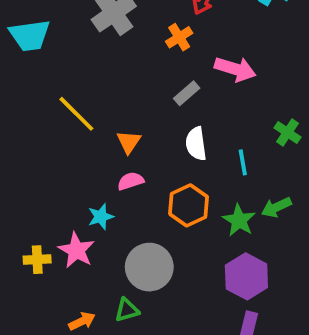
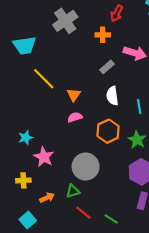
cyan trapezoid: (30, 35) -> (25, 45), moved
orange cross: (179, 37) -> (103, 35), turned 32
cyan star: (101, 217) -> (26, 138), moved
yellow cross: (37, 260) -> (23, 180), moved

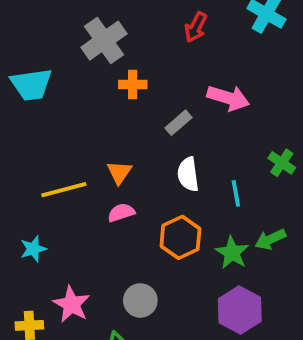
orange cross: (103, 35) -> (133, 84), moved
yellow line: (44, 79) -> (64, 190), moved, turned -60
pink star: (44, 157) -> (72, 304), moved
gray circle: (86, 167) -> (140, 300), size x0.7

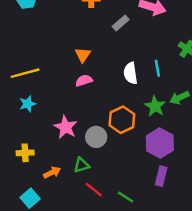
white semicircle: (188, 174) -> (130, 73), moved
yellow line: (64, 190) -> (25, 73), moved
orange hexagon: (180, 237) -> (122, 120), moved
pink star: (72, 304) -> (66, 127), moved

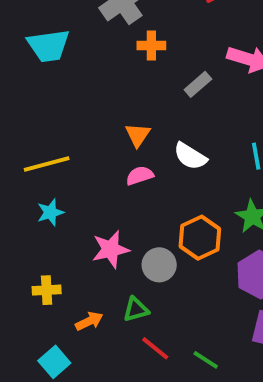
white semicircle: (130, 73) -> (190, 156), moved, turned -50
pink star: (66, 127) -> (111, 249), turned 30

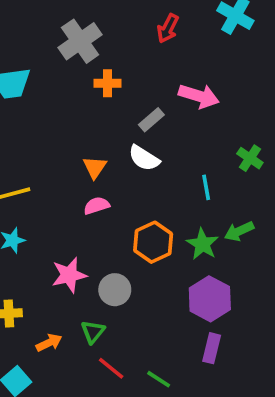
white semicircle: (190, 156) -> (144, 158), moved
orange hexagon: (200, 238) -> (153, 242), moved
green triangle: (136, 309) -> (93, 332), turned -35

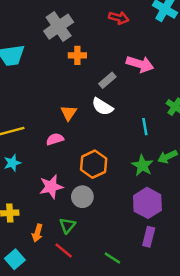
red arrow: (168, 28) -> (119, 18), turned -102
pink semicircle: (97, 206) -> (55, 139), moved
orange hexagon: (153, 242) -> (94, 164), moved
orange arrow: (49, 343) -> (37, 233), turned 132
red line: (111, 368) -> (64, 250), moved

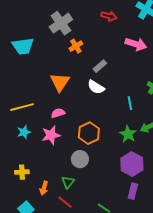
orange cross: (77, 55) -> (76, 46), turned -32
pink arrow: (140, 64) -> (136, 44), moved
orange triangle: (69, 113) -> (60, 82), moved, size x1.5
pink star: (51, 187) -> (51, 135), moved

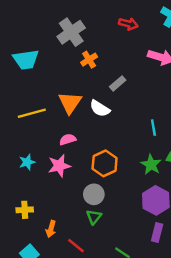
white semicircle: (96, 87) -> (100, 108), moved
yellow line: (22, 107) -> (32, 113), moved
green triangle: (68, 182) -> (94, 217), moved

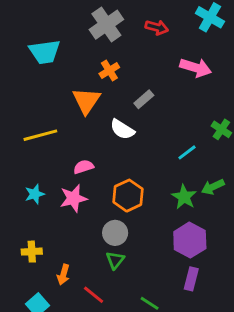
gray cross: (71, 32) -> (106, 25), moved
cyan trapezoid: (26, 60) -> (45, 52), moved
orange triangle: (70, 103) -> (86, 101), moved
cyan line: (153, 128) -> (187, 152), turned 63

